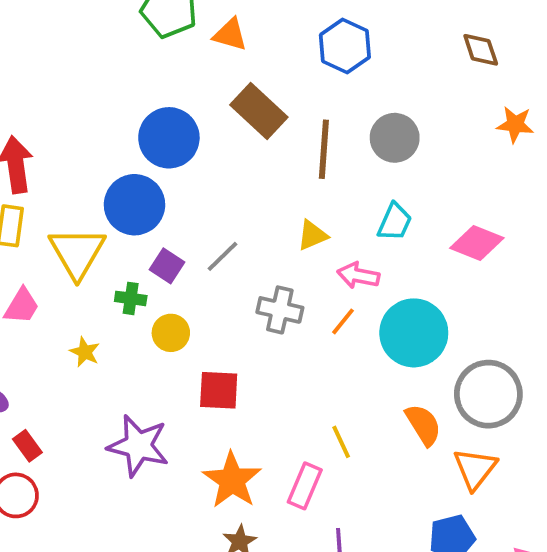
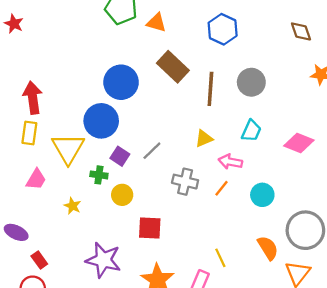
cyan circle: (414, 333) -> (262, 195), size x0.6

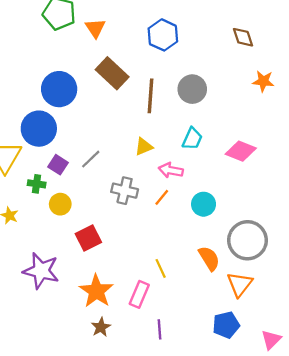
orange triangle: (156, 23) -> (95, 28), turned 40
red square: (150, 228) -> (88, 238), turned -30

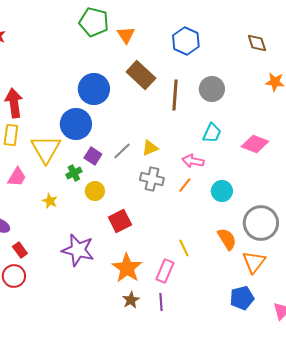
yellow triangle: (144, 147) -> (150, 148), moved
green cross: (37, 184) -> (74, 173), turned -35
purple line: (160, 329) -> (161, 302), moved

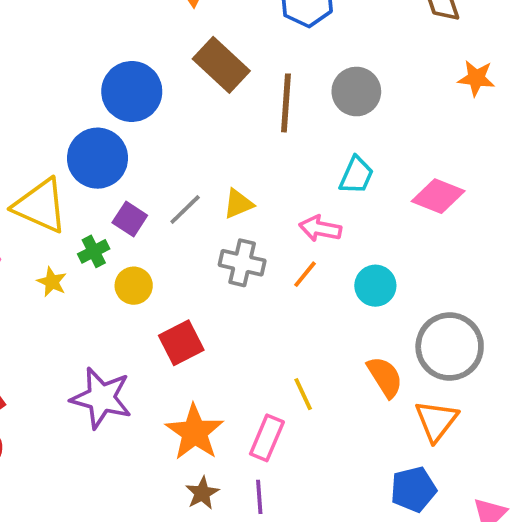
yellow triangle: (46, 149) -> (40, 206), turned -36
yellow star: (50, 201) -> (52, 282), moved

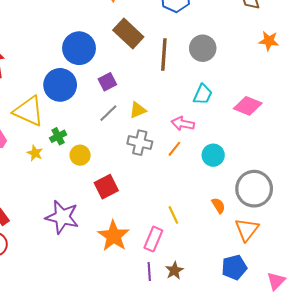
purple square: (130, 219) -> (107, 82), moved, turned 30
orange semicircle: (385, 377) -> (218, 205), size x0.7
brown star: (202, 493) -> (174, 270), moved

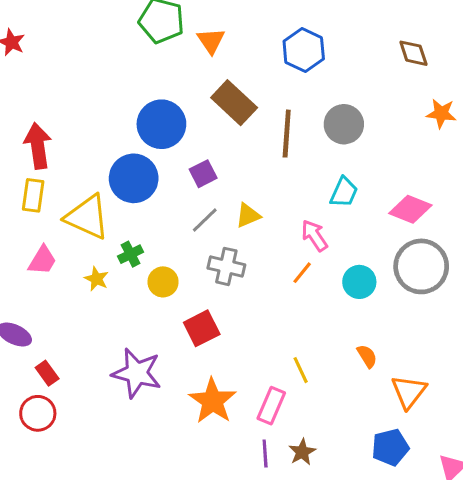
pink arrow: (183, 124) -> (314, 236), turned 45
gray cross: (140, 143) -> (226, 266), moved
gray circle: (254, 189) -> (421, 266), moved

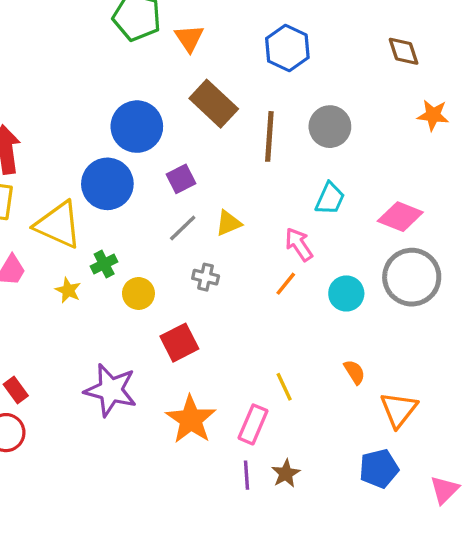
gray cross: (226, 266) -> (206, 277), size x0.7

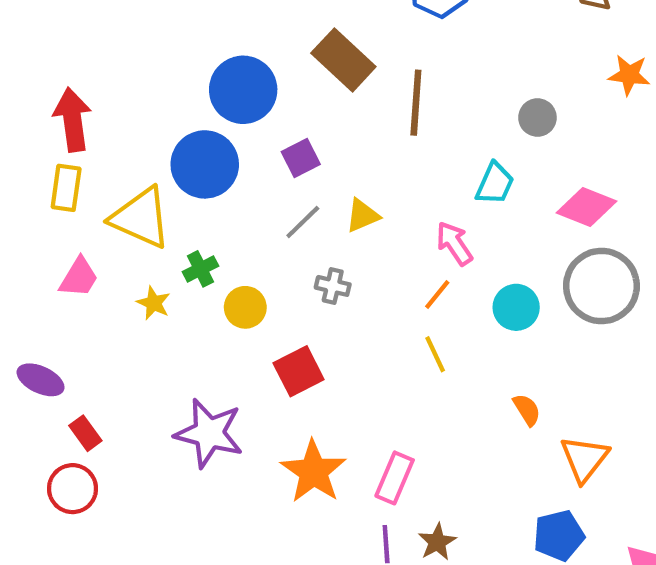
gray circle: (330, 127) -> (537, 118), moved, size x0.7
yellow line: (284, 387) -> (435, 354), moved

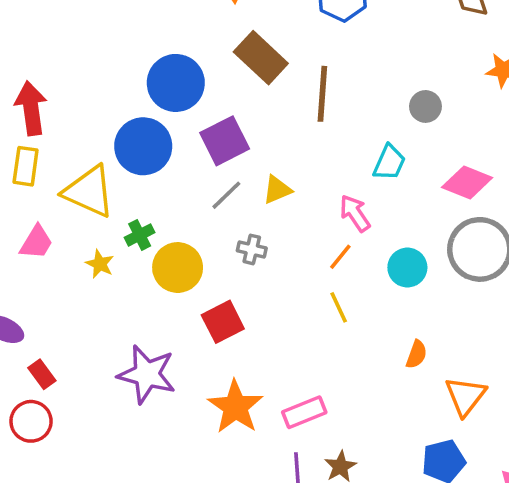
purple square: (301, 158) -> (225, 141), size x1.5
yellow circle: (245, 307) -> (178, 268), size x1.4
orange semicircle: (527, 410) -> (416, 354), turned 52
pink rectangle: (395, 478) -> (304, 412), turned 45

